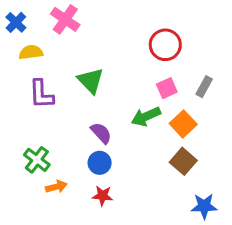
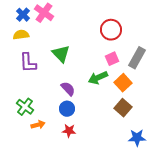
blue cross: (16, 22) -> (23, 15), moved
gray rectangle: (204, 87) -> (137, 58), size x1.5

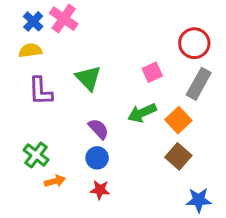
red circle: (111, 30) -> (194, 43), moved
pink square: (112, 59) -> (152, 72), moved

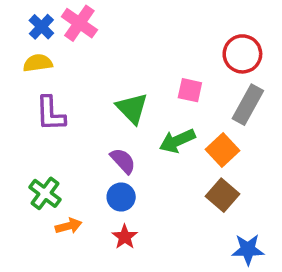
pink square: (152, 72) -> (190, 90), turned 36
green triangle: (88, 78) -> (132, 108), moved
red star: (100, 190) -> (125, 237), turned 30

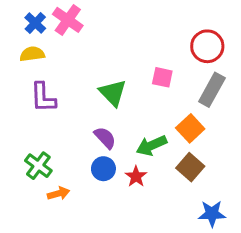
green arrow: (177, 141) -> (151, 145), moved
red star: (125, 237) -> (136, 176), moved

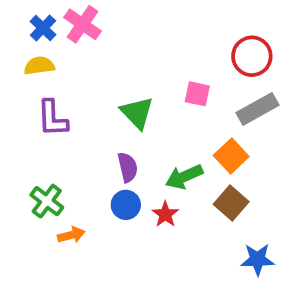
gray rectangle: (212, 90) -> (258, 109), turned 32
purple semicircle: (105, 138) -> (128, 167), turned 30

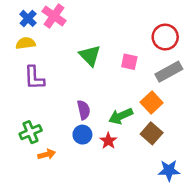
green triangle: (137, 113) -> (90, 56), moved
green cross: (47, 201) -> (31, 132), turned 30

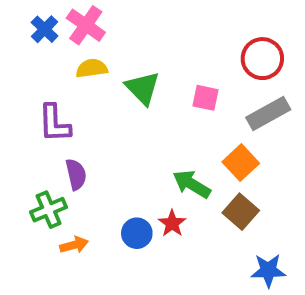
yellow semicircle: (26, 43) -> (92, 68), moved
purple semicircle: (84, 110) -> (76, 174), moved
green arrow: (121, 116) -> (192, 184), turned 55
blue circle: (82, 135) -> (137, 233), moved

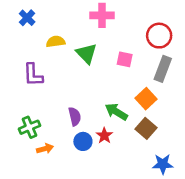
pink cross: (86, 25) -> (102, 15), moved, turned -35
gray rectangle: (268, 114) -> (163, 69), turned -40
purple semicircle: (76, 174) -> (75, 116), moved

